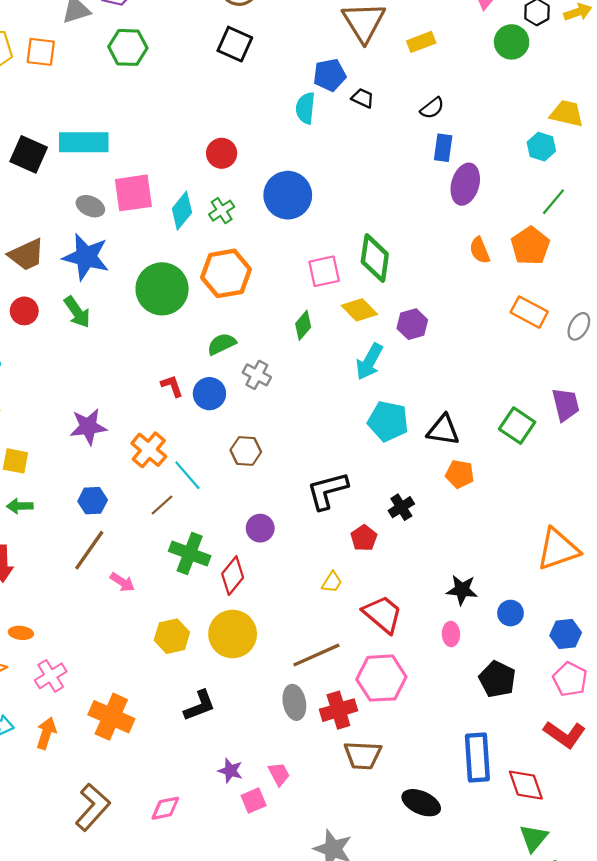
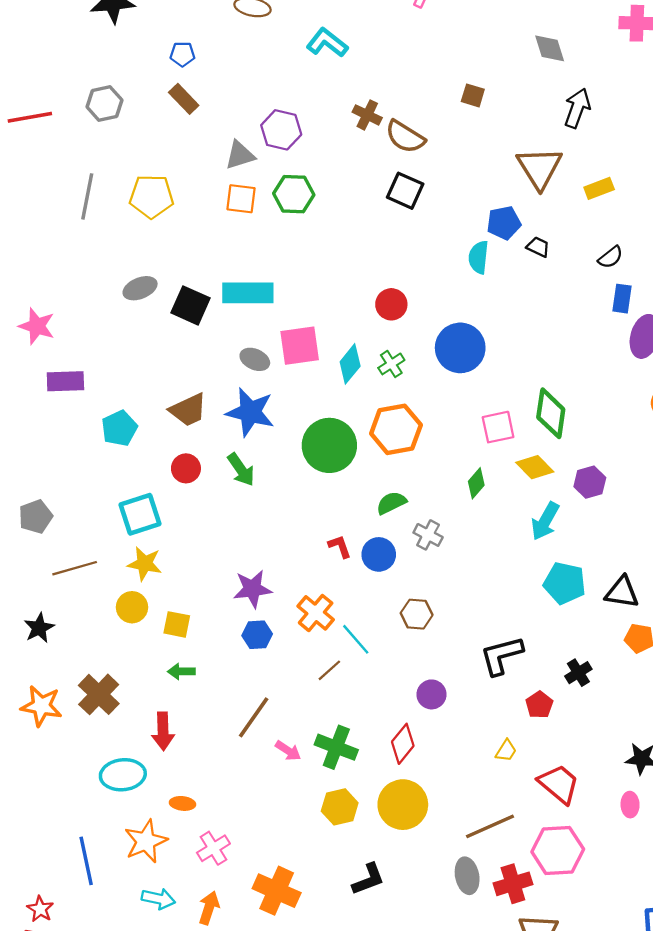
orange square: (41, 52) -> (241, 199), moved
blue hexagon: (93, 501) -> (257, 635), moved
green cross: (190, 554) -> (336, 747), moved

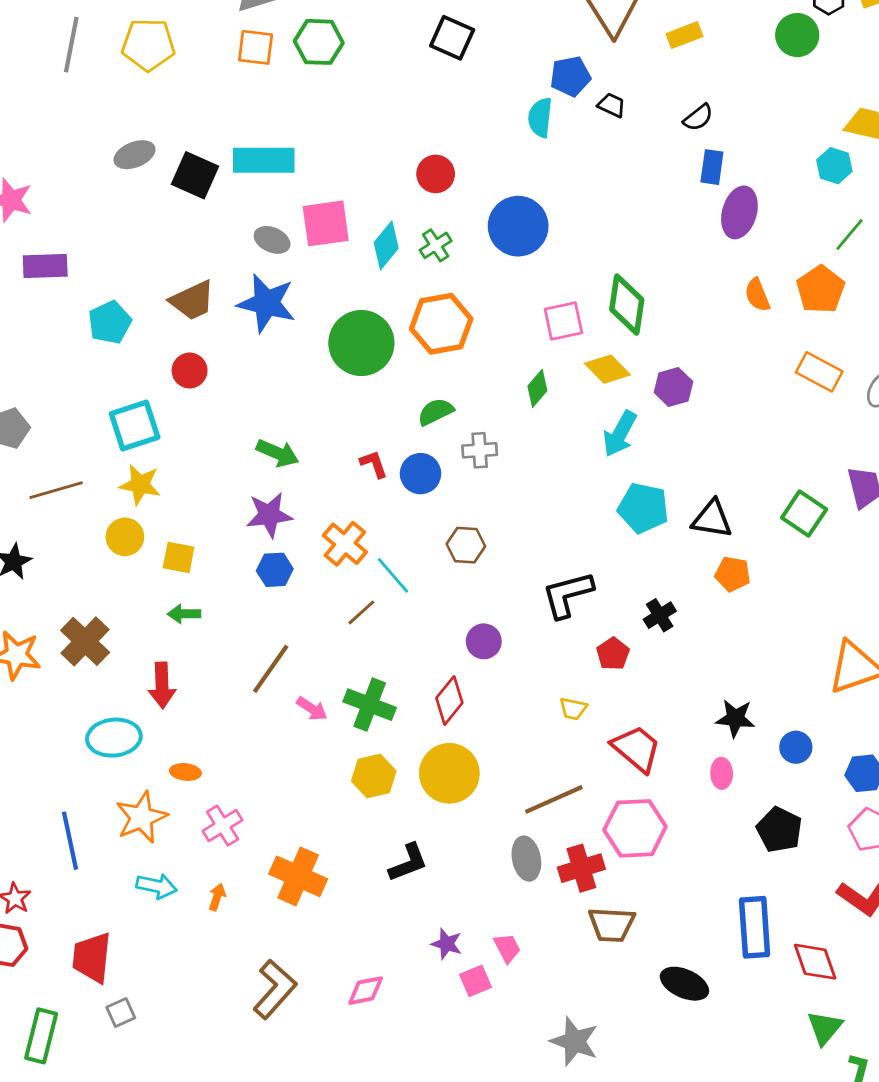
green arrow: (241, 470) -> (278, 453), moved, turned -32
gray cross: (428, 535) -> (480, 450), turned -32
yellow trapezoid: (506, 751) -> (573, 709), turned 70
orange arrow: (209, 908) -> (217, 897), size x0.7

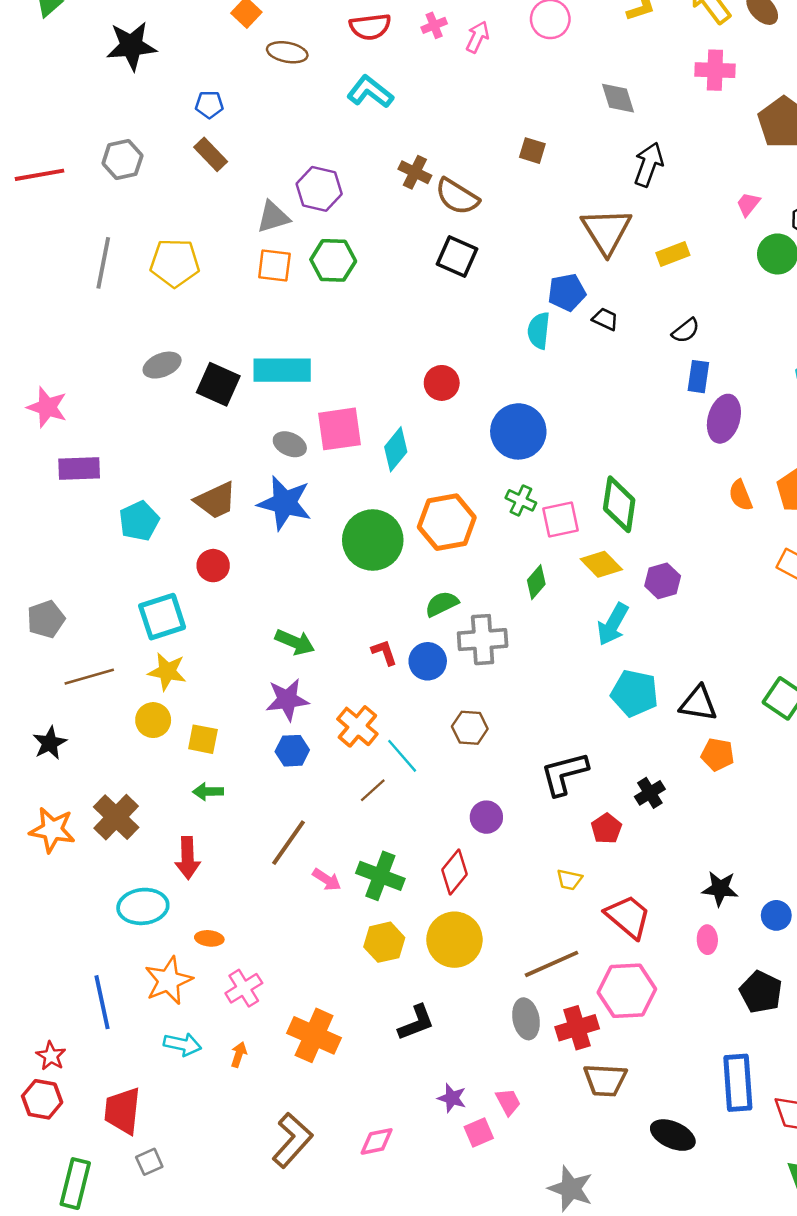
green cross: (436, 245) -> (521, 500), moved, turned -32
gray cross: (480, 450) -> (483, 640), size x1.5

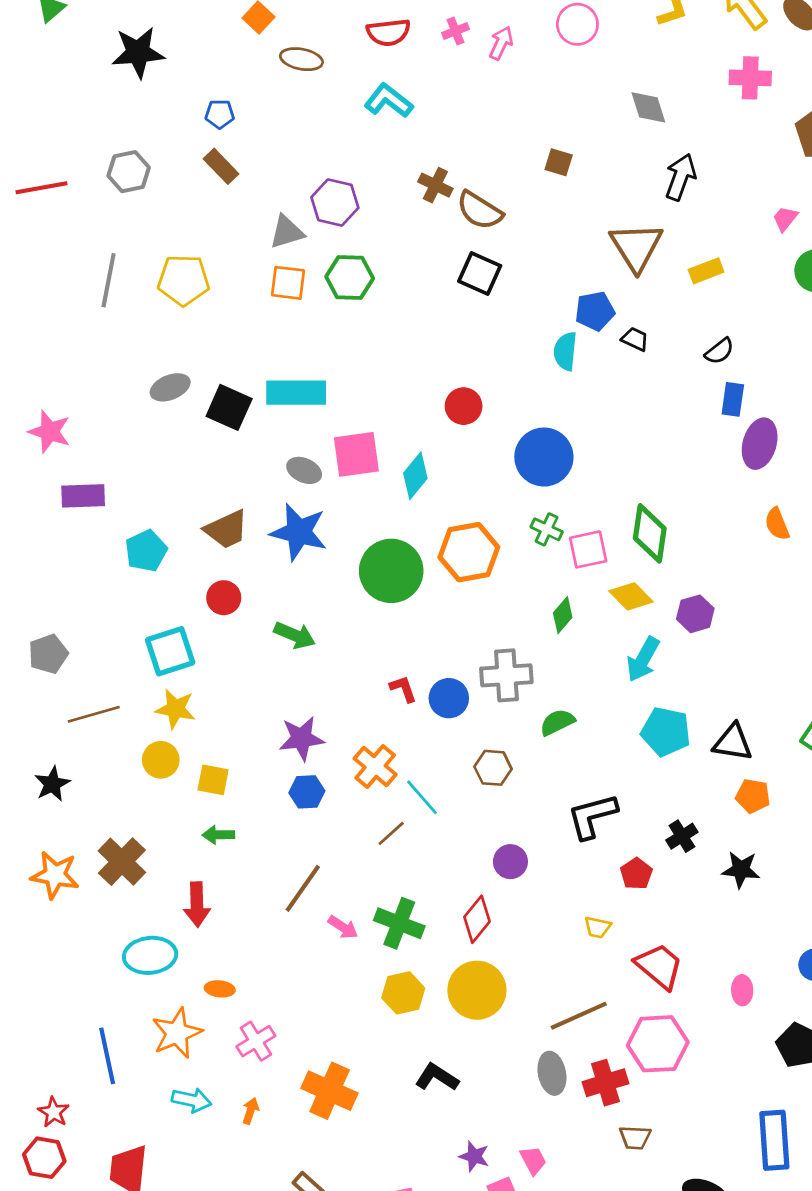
green semicircle: (442, 604) -> (557, 722), moved
green arrow: (295, 642) -> (295, 635), moved
black star: (720, 889) -> (741, 870), moved
black L-shape: (416, 1023) -> (437, 1077), turned -126
brown trapezoid: (605, 1080) -> (635, 1138), size x0.7

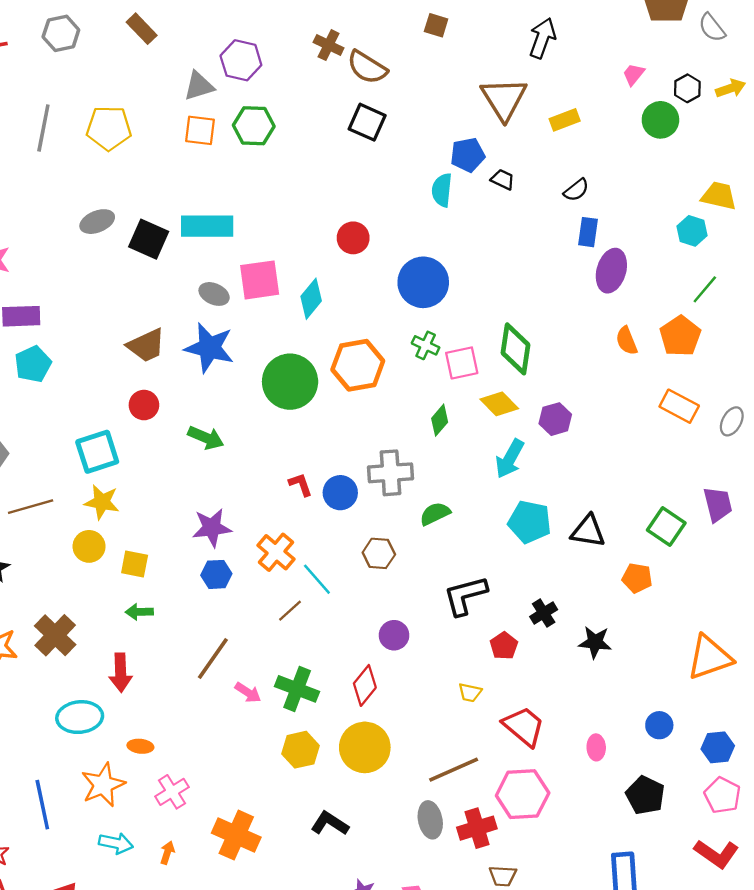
cyan pentagon: (146, 551) -> (33, 364), moved
orange pentagon: (753, 796) -> (637, 578), moved

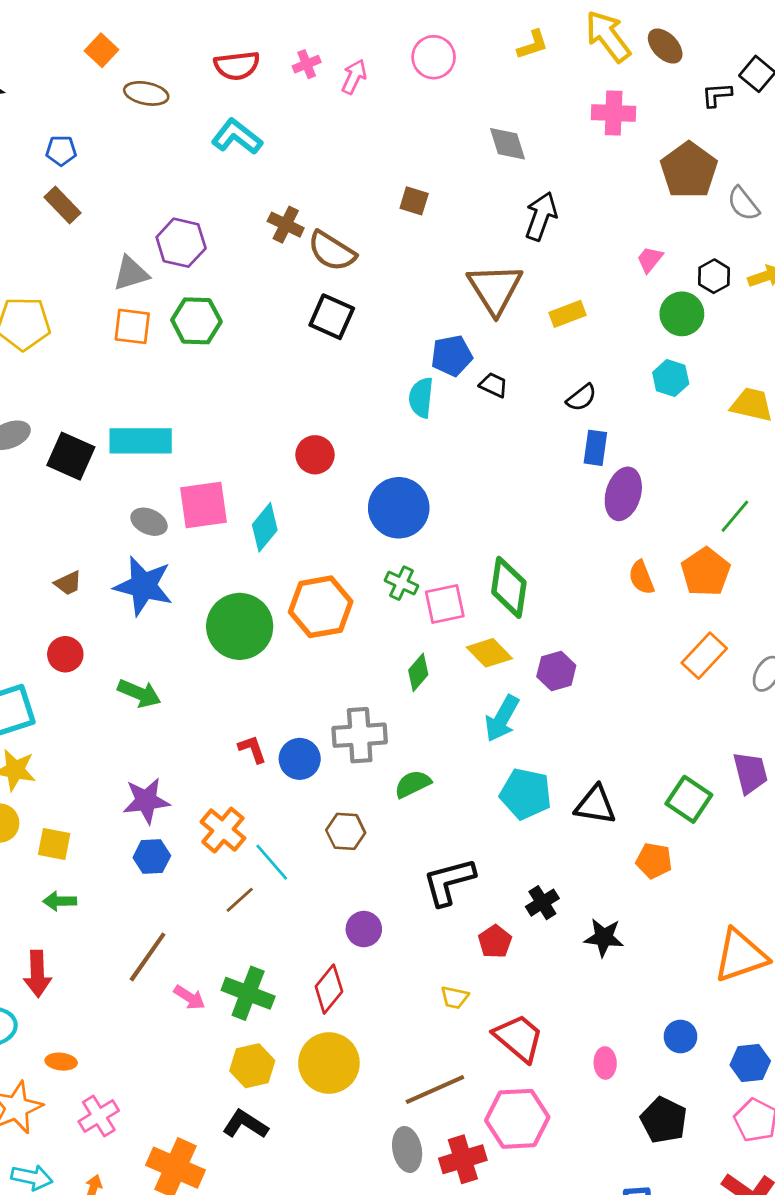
cyan hexagon: (692, 231) -> (671, 378), moved
brown trapezoid: (146, 345) -> (68, 583), size x0.6
orange rectangle: (679, 406) -> (704, 656), turned -75
black L-shape: (330, 823) -> (245, 1124), moved

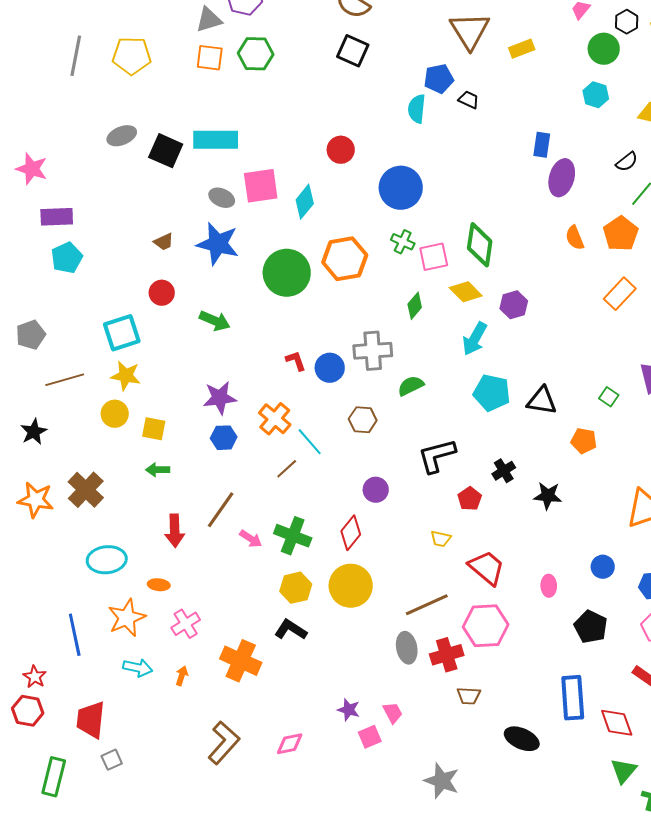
black semicircle: (581, 398) -> (627, 162), moved
green square: (689, 799) -> (609, 397), size x0.6
red arrow: (37, 974) -> (175, 531), moved

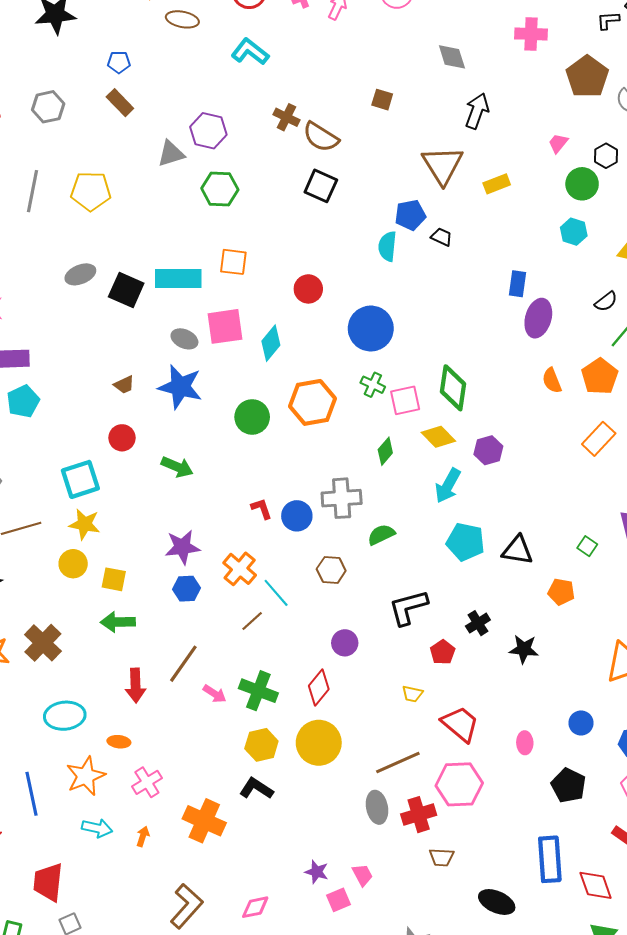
orange square: (210, 58) -> (233, 262), moved
green circle: (287, 273) -> (252, 417), size x0.7
green arrow: (158, 470) -> (118, 622), size x1.4

